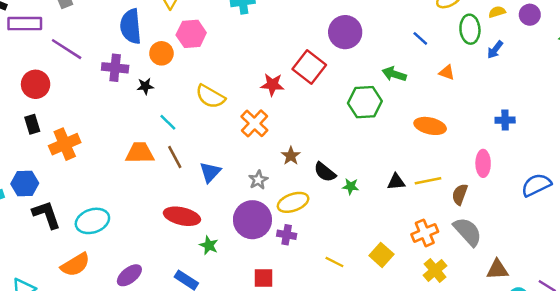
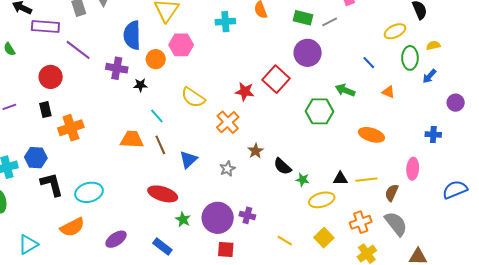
purple circle: (530, 15) -> (456, 103), moved
yellow ellipse: (293, 202) -> (322, 200), moved
purple circle: (252, 220) -> (218, 218), moved

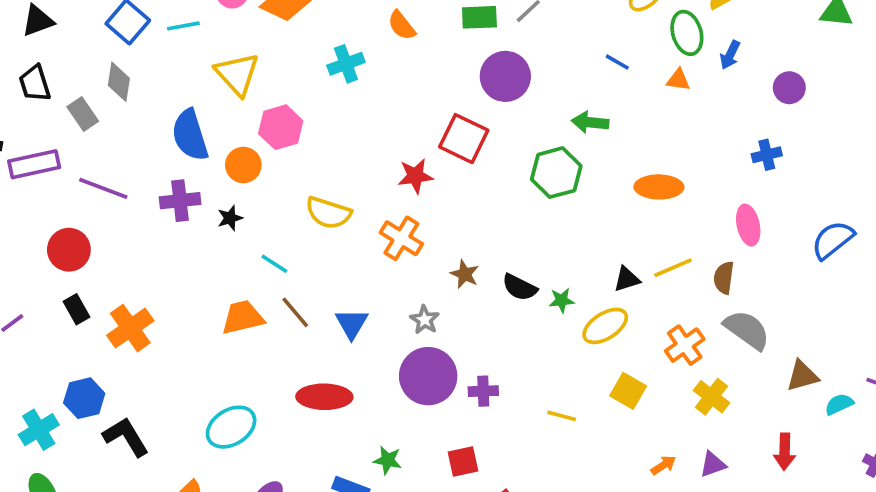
orange triangle: (388, 92) -> (678, 80), moved
cyan ellipse: (89, 192) -> (231, 427), moved
purple circle: (218, 218) -> (428, 376), moved
green star: (183, 219) -> (388, 460), moved

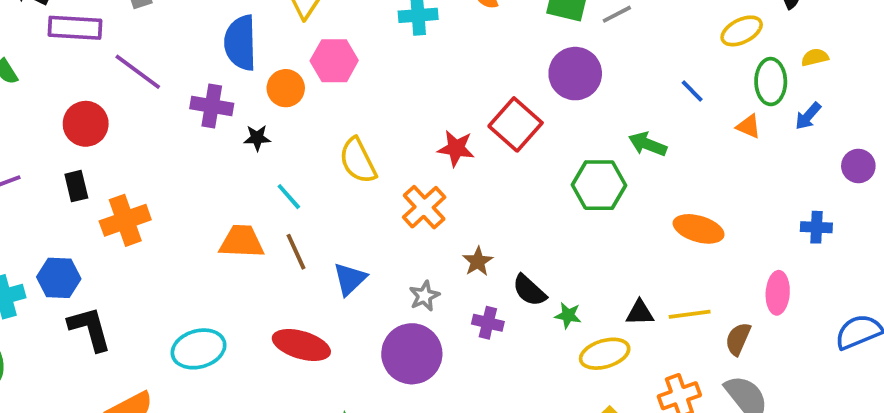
yellow semicircle: (328, 213) -> (358, 161), turned 30
purple cross: (483, 391) -> (488, 323), moved

